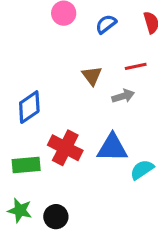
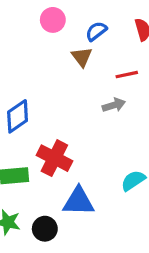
brown triangle: (92, 76) -> (82, 57), moved
blue triangle: (112, 148) -> (79, 201), moved

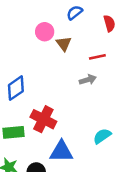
pink circle: (53, 20) -> (45, 32), moved
blue semicircle: (96, 31) -> (75, 13), moved

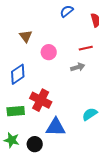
pink circle: (45, 32) -> (49, 52), moved
brown triangle: (64, 44) -> (26, 36), moved

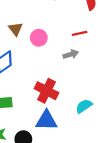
brown triangle: (26, 36) -> (16, 29), moved
red cross: (41, 100) -> (46, 91), moved

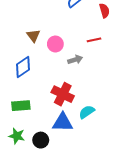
gray arrow: (71, 54) -> (75, 60), moved
cyan semicircle: (84, 106) -> (87, 112), moved

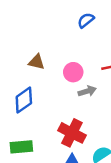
brown triangle: (33, 36) -> (37, 62), turned -40
pink circle: (55, 44) -> (73, 72), moved

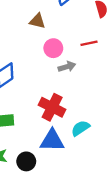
brown triangle: (37, 62) -> (37, 21), moved

